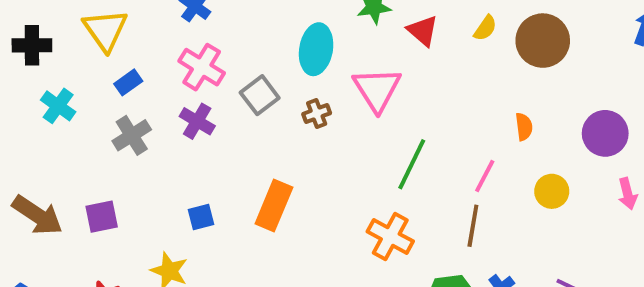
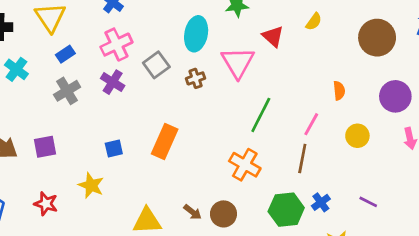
red triangle: (423, 31) -> (273, 36), moved
brown circle: (543, 41) -> (377, 38), moved
pink cross: (202, 67) -> (116, 45), turned 32

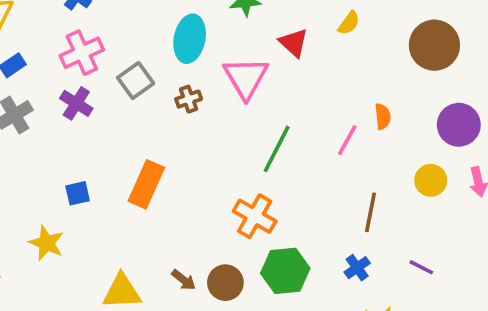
pink line: (311, 124) -> (347, 140), moved
yellow circle: (357, 136) -> (431, 180), moved
brown line: (302, 158) -> (370, 212), moved
green hexagon: (286, 210) -> (285, 271), moved

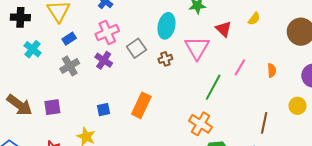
pink line: (347, 140) -> (240, 67), moved

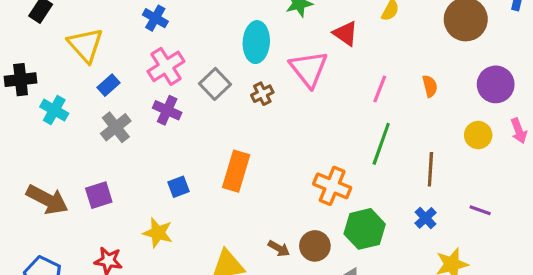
black cross: (20, 17) -> (21, 80), moved
green line: (213, 87) -> (381, 144), moved

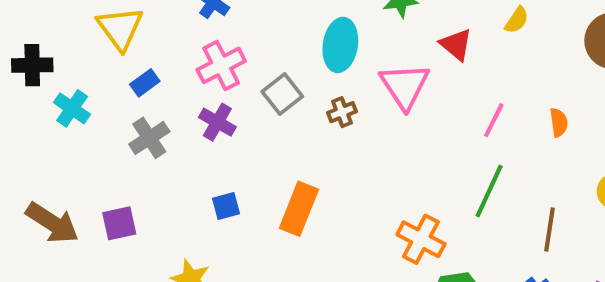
blue square: (179, 187) -> (226, 206), moved

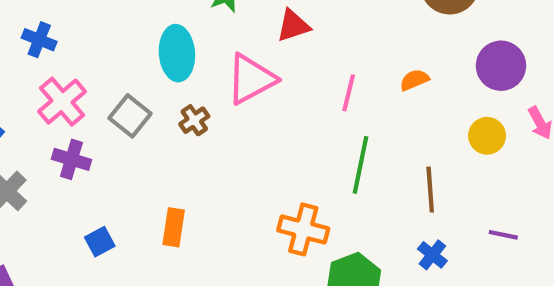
red triangle: (456, 45) -> (293, 26), turned -45
pink triangle: (405, 86) -> (251, 79), turned 48
orange semicircle: (559, 122) -> (414, 80), turned -92
orange rectangle: (299, 209) -> (174, 227), size x0.7

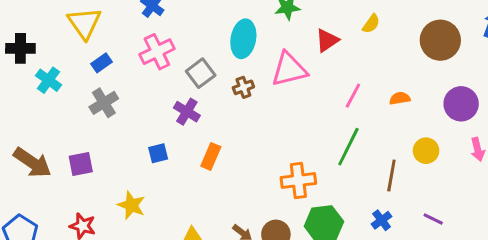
red triangle: (293, 26) -> (327, 40), turned -30
yellow circle: (487, 136) -> (426, 151), moved
purple cross: (71, 159) -> (187, 112), moved
orange cross: (303, 229) -> (298, 180), turned -36

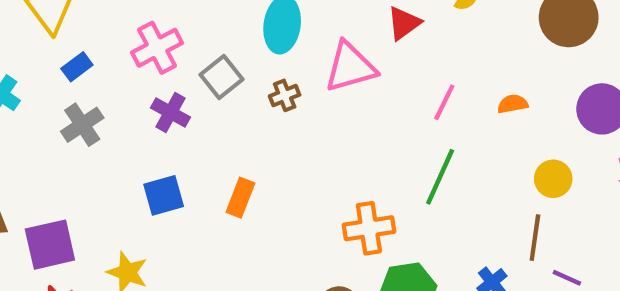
purple cross: (187, 112) -> (170, 113), moved
blue square: (158, 153) -> (164, 195), size x1.4
purple square: (81, 164) -> (50, 245), moved, size x1.4
brown line: (391, 176) -> (535, 238), moved

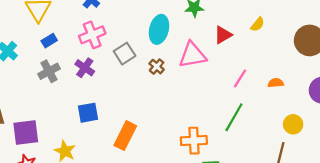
brown cross: (285, 95) -> (157, 67), turned -32
purple cross: (170, 113) -> (85, 68), moved
orange rectangle: (240, 198) -> (125, 136), moved, size x1.4

